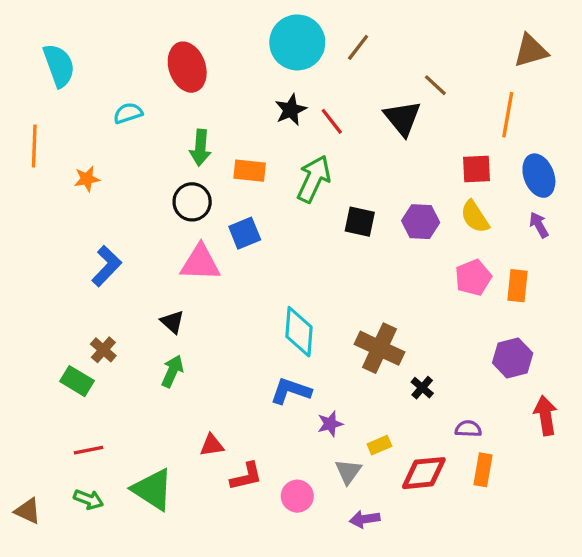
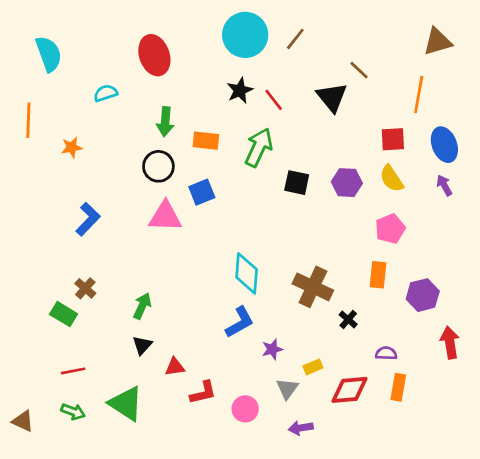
orange rectangle: (518, 286) -> (378, 275), moved
black triangle: (172, 322) -> (142, 345), moved, turned 30
blue L-shape: (291, 391) -> (240, 322), turned 132

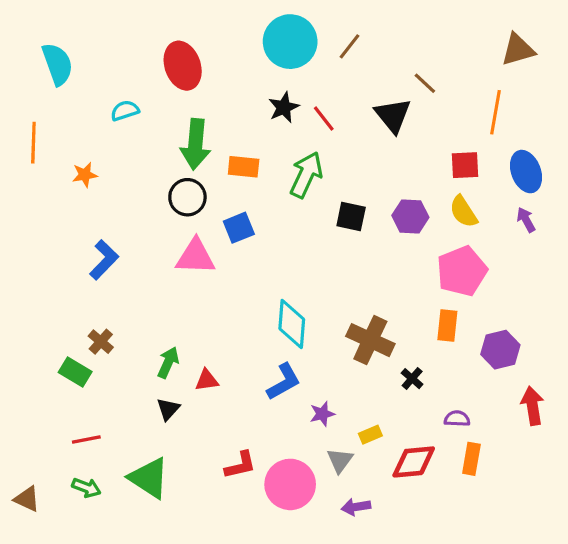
green arrow: (165, 122) -> (195, 144), size x1.4
pink pentagon: (390, 229) -> (462, 271), size x1.4
red triangle: (175, 367) -> (207, 380), moved
pink circle: (245, 409) -> (290, 484), size x1.6

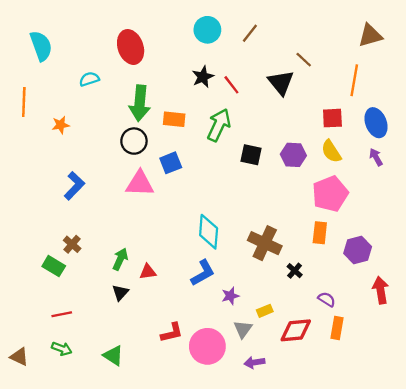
cyan circle: (290, 42) -> (207, 30), size x0.7
purple semicircle: (457, 419) -> (327, 299), turned 30
green triangle: (149, 478) -> (113, 356), moved, size x0.7

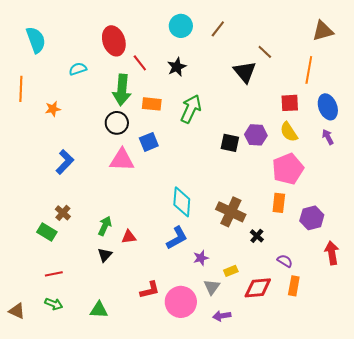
red line: (231, 85) -> (140, 63), moved
black square: (251, 155) -> (230, 143), moved
green triangle: (113, 356) -> (99, 310), turned -30

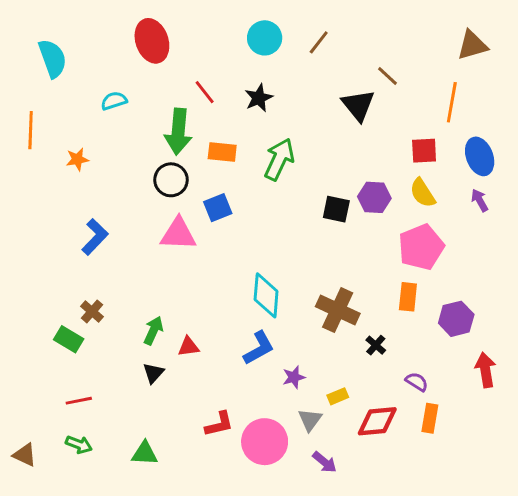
red ellipse: (114, 41) -> (152, 41), moved
purple arrow: (222, 316) -> (325, 462), turned -132

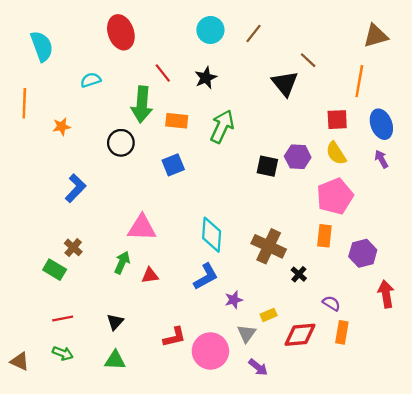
black circle: (171, 180) -> (121, 143), moved
pink triangle: (178, 234) -> (142, 228), moved
black triangle: (153, 373) -> (115, 322), moved

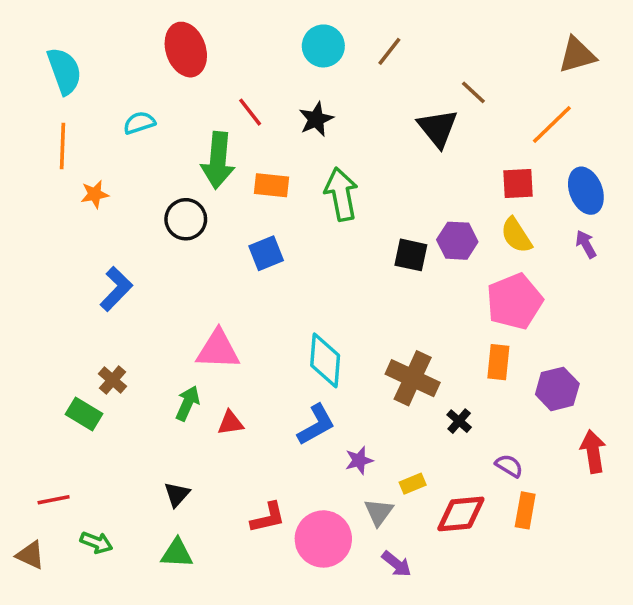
orange line: (359, 81) -> (552, 125), turned 36
orange line: (24, 103) -> (63, 146), moved
green arrow: (222, 127) -> (341, 194), turned -36
red line: (63, 318) -> (54, 500), moved

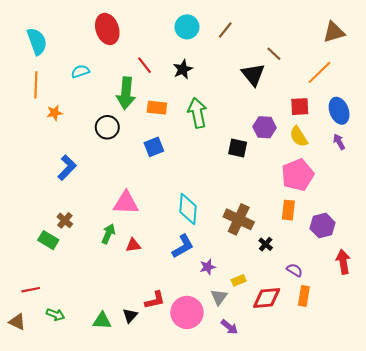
purple hexagon: (457, 241) -> (265, 127), moved
black triangle: (177, 494) -> (130, 316), moved

